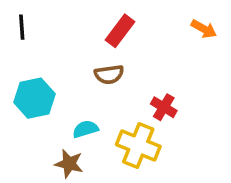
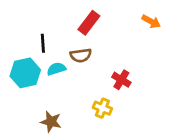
black line: (22, 27) -> (43, 43), moved
cyan semicircle: (85, 129) -> (56, 69), moved
yellow cross: (138, 145) -> (102, 108), size x0.6

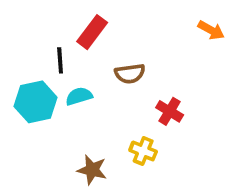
red rectangle: (89, 23) -> (92, 32), moved
brown semicircle: (81, 55) -> (130, 74), moved
brown star: (51, 122) -> (92, 170), moved

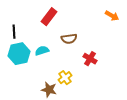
black line: (60, 60) -> (14, 32), moved
yellow cross: (143, 151) -> (65, 78), moved, turned 32

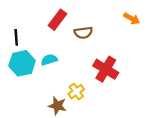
brown semicircle: (69, 39) -> (83, 33), moved
red cross: (90, 59) -> (106, 69), size x1.5

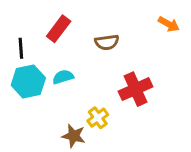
red rectangle: (57, 20) -> (59, 29), moved
red cross: (106, 69) -> (135, 89), turned 35

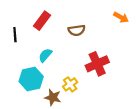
cyan semicircle: (63, 77) -> (45, 55), turned -32
cyan hexagon: (28, 81) -> (31, 79), moved

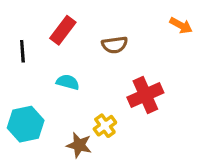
cyan semicircle: (45, 55) -> (68, 82), turned 64
cyan hexagon: (31, 79) -> (26, 124), moved

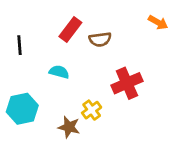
red rectangle: (63, 30) -> (70, 29), moved

